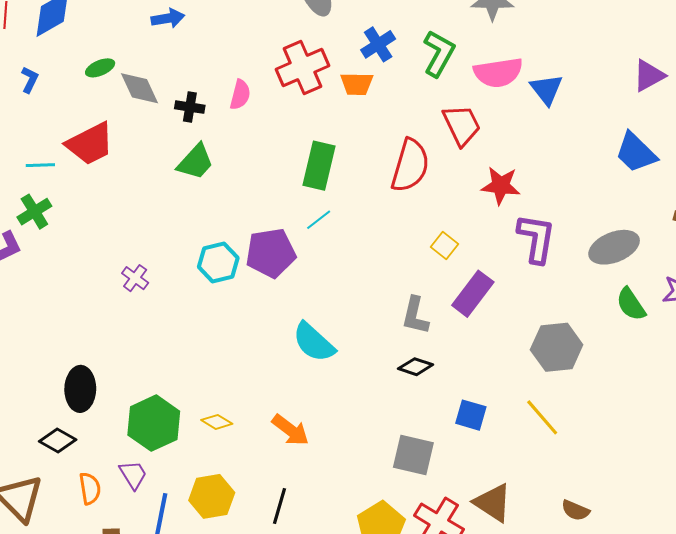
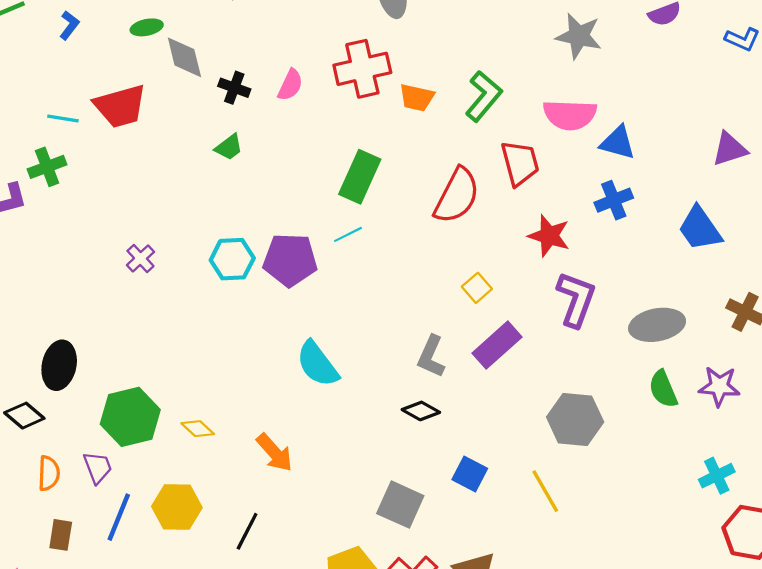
blue cross: (378, 44) -> (614, 200), moved
green L-shape: (439, 53) -> (484, 96), moved
blue triangle: (546, 89) -> (618, 143), turned -48
green trapezoid: (195, 162) -> (229, 147), size x0.7

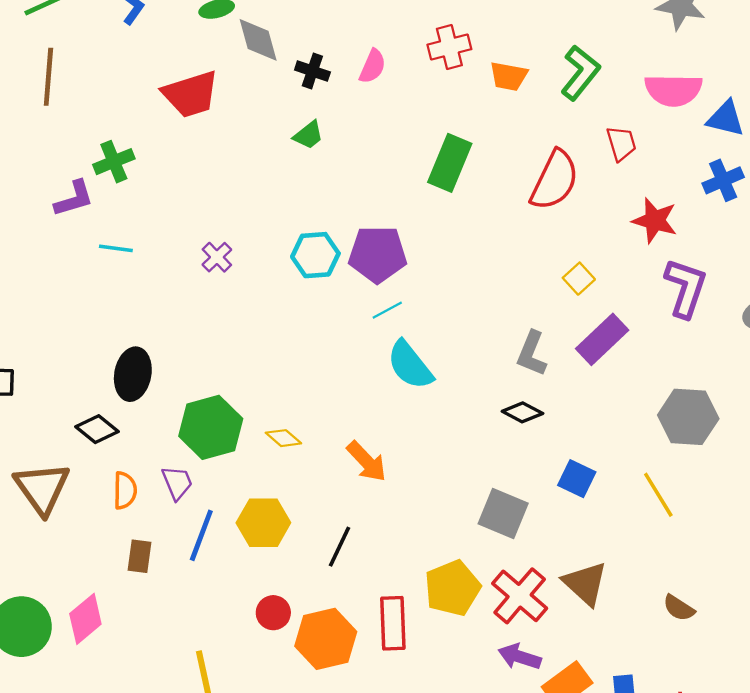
red cross: (362, 69) -> (449, 47), size x0.7
cyan line: (63, 119) -> (116, 248), moved
red trapezoid: (520, 163) -> (621, 143), size x0.7
cyan line: (348, 234) -> (387, 310), moved

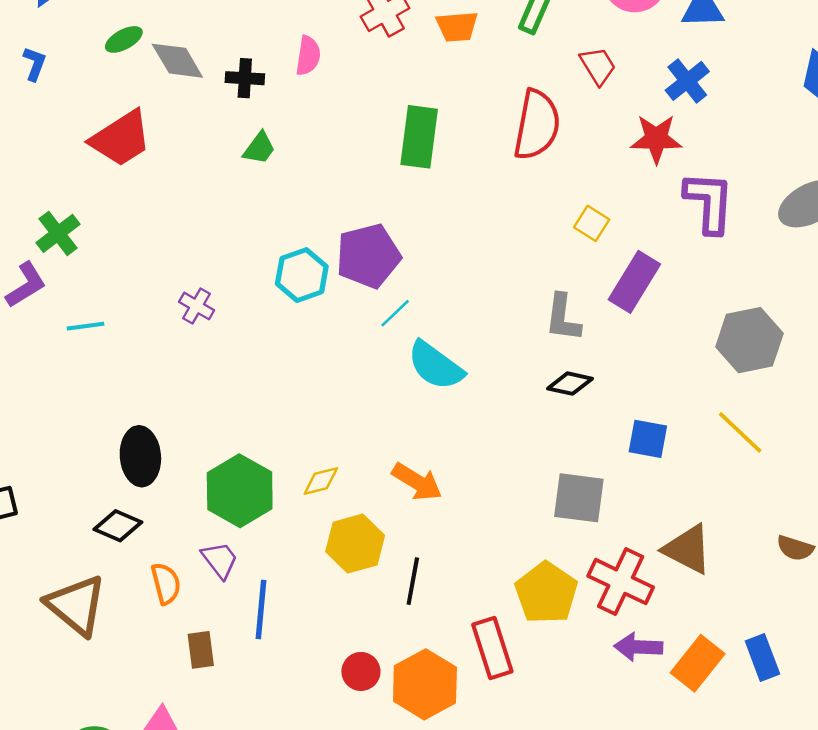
blue cross: (723, 180) -> (687, 81), moved
yellow diamond: (283, 438) -> (321, 481), turned -40
yellow hexagon: (263, 523) -> (355, 544), moved

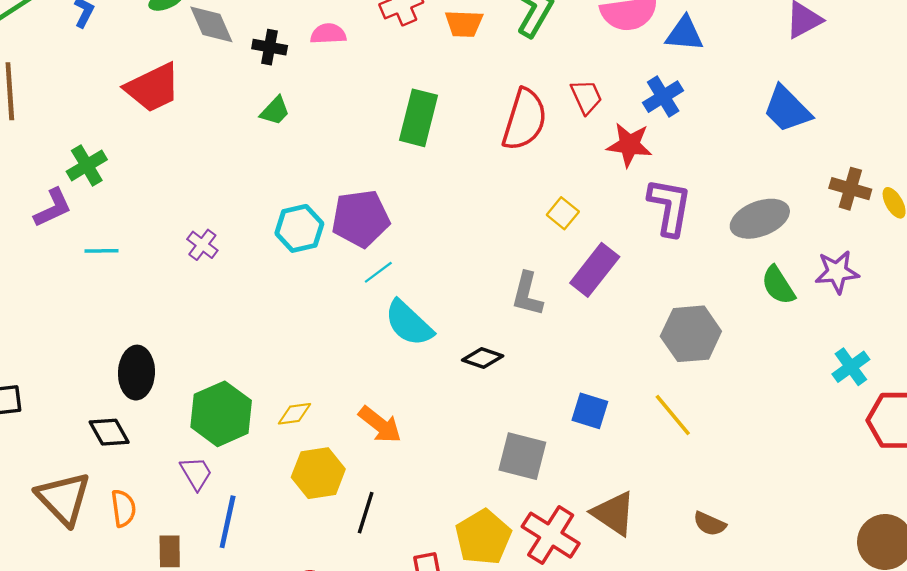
pink semicircle: (308, 56) -> (328, 34), turned -108
red trapezoid: (598, 66) -> (586, 97), moved
black diamond: (570, 384) -> (483, 358), moved
black diamond: (118, 526) -> (109, 432), turned 30
orange semicircle: (166, 583) -> (123, 508), moved

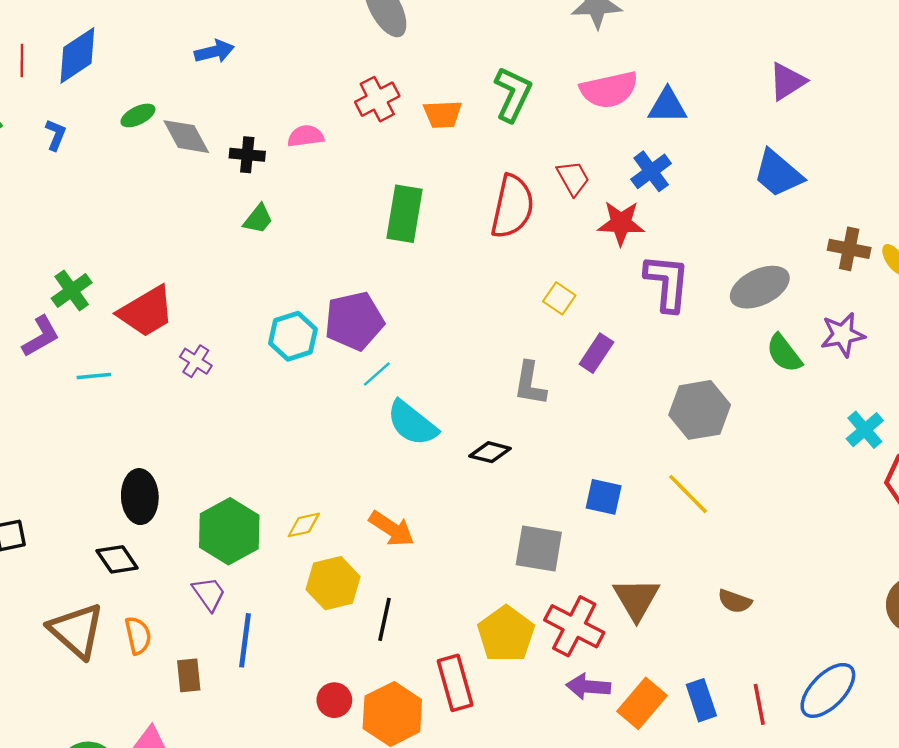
red trapezoid: (153, 88) -> (146, 312), moved
purple rectangle: (595, 270) -> (596, 353), size x0.7
brown triangle: (614, 513) -> (636, 599), turned 30

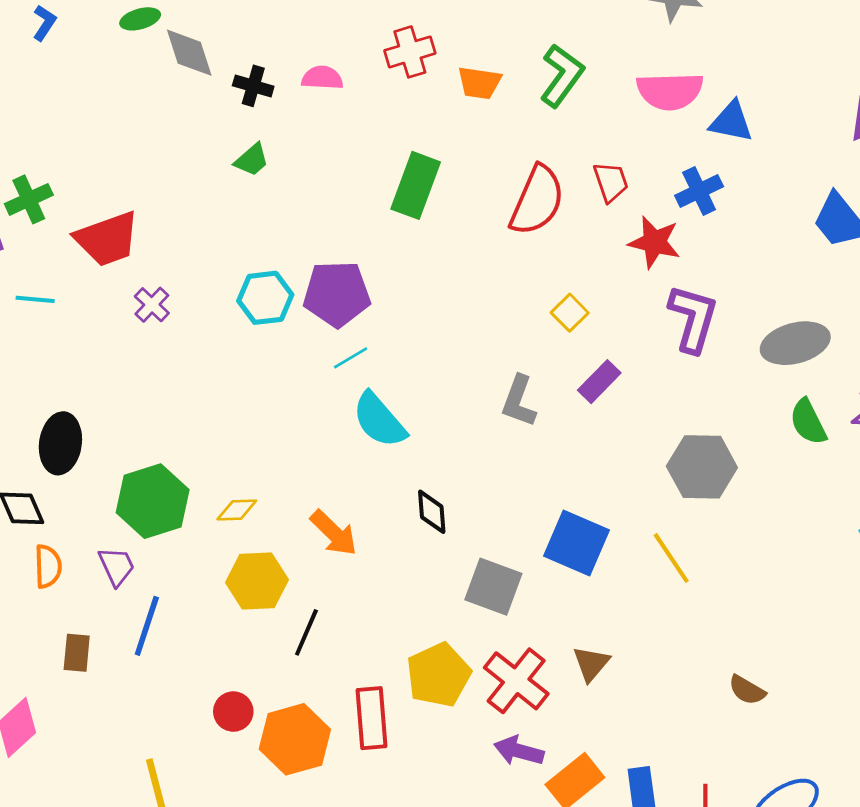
black diamond: (490, 452) -> (432, 512), moved, turned 60
blue square: (604, 497) -> (577, 543), size x1.5
brown triangle: (636, 599) -> (591, 664), size x0.7
brown semicircle: (735, 601) -> (747, 690), moved
orange semicircle: (138, 635) -> (48, 566), moved

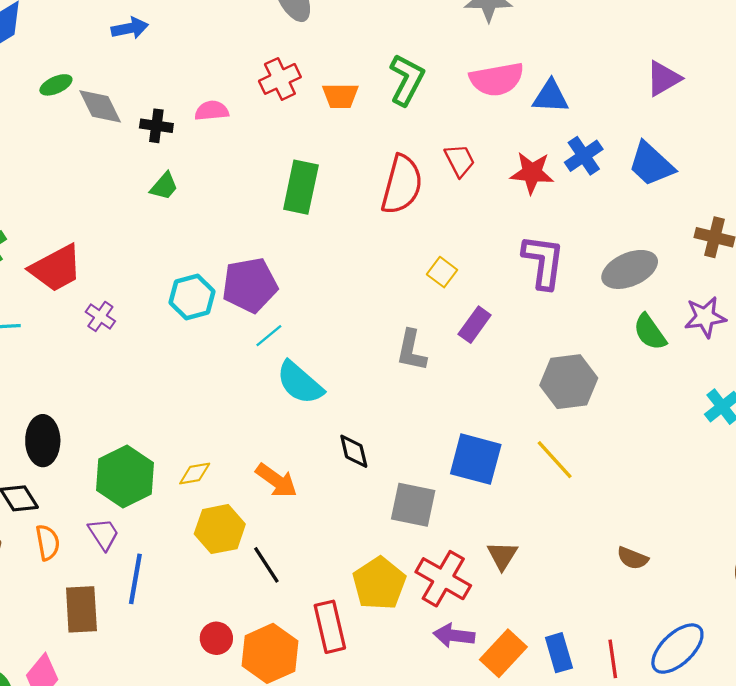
blue cross: (699, 191) -> (584, 156), moved
red star: (654, 242) -> (532, 173), moved
black line: (306, 632) -> (266, 565), turned -48
brown rectangle: (77, 653) -> (81, 609), size x1.5

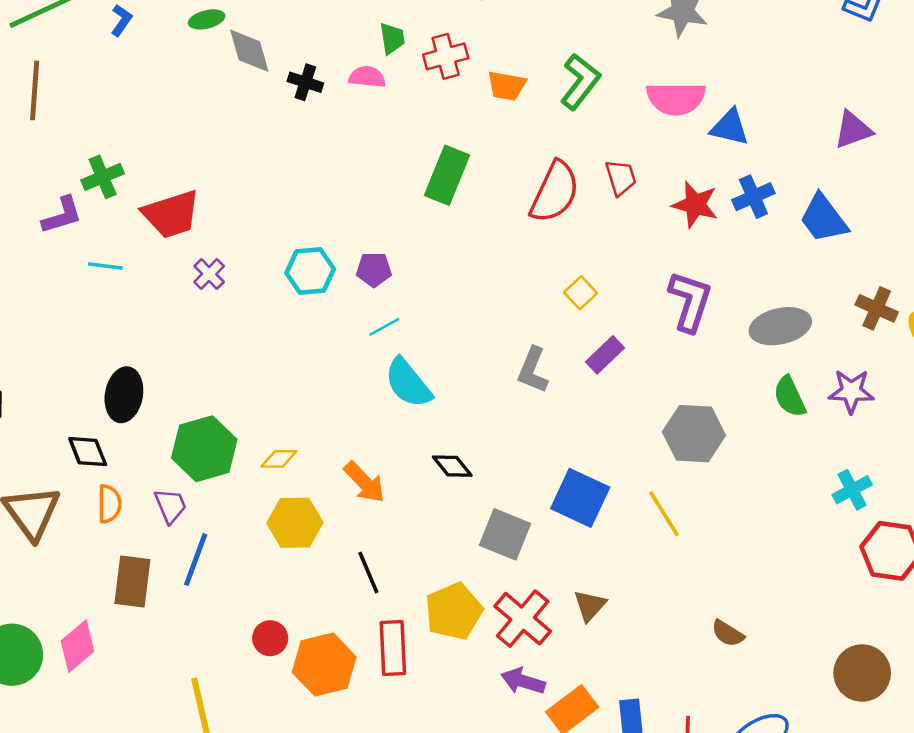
green trapezoid: (164, 186) -> (392, 38), moved, turned -60
purple pentagon: (250, 285) -> (374, 270), size x0.6
black diamond: (354, 451) -> (452, 466), turned -36
black line: (266, 565) -> (368, 573), moved

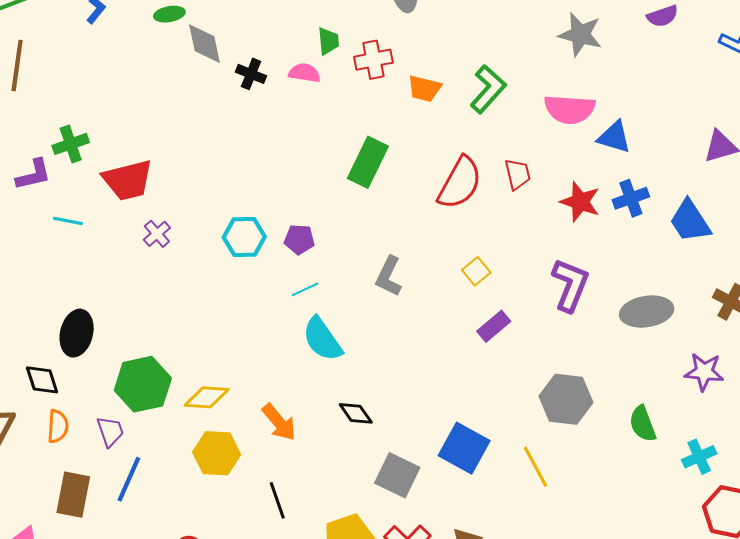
gray L-shape: (533, 370) -> (389, 276), moved
green semicircle: (790, 397) -> (643, 424), moved
yellow diamond: (279, 459) -> (207, 397), size x1.4

